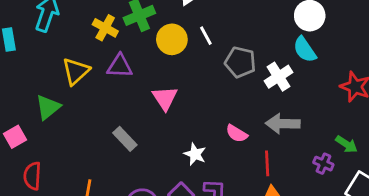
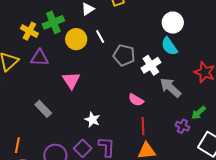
gray arrow: (283, 124) -> (170, 88), moved, turned 40
pink semicircle: (237, 133) -> (136, 100), moved
green arrow: (346, 144) -> (199, 113), turned 105

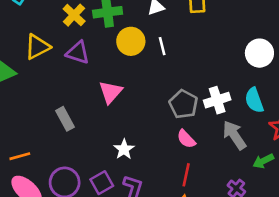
cyan semicircle: (169, 46) -> (254, 100), moved
gray pentagon: (124, 55) -> (183, 104), moved
green arrow: (199, 113) -> (263, 161), moved
orange line: (17, 145) -> (20, 156), turned 49

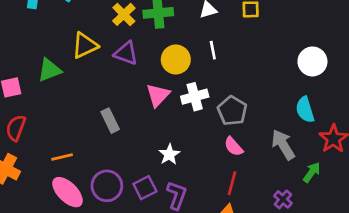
yellow circle: (131, 41) -> (176, 59), moved
white cross: (217, 100) -> (195, 97), moved
green arrow: (263, 161) -> (312, 172), turned 150

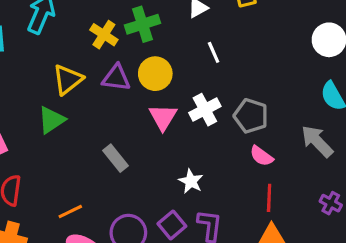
yellow circle: (176, 59) -> (155, 74), moved
green triangle: (49, 70) -> (52, 120), moved

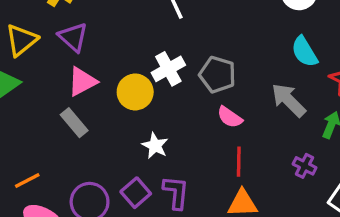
yellow circle: (155, 74) -> (135, 92), moved
purple triangle: (116, 78) -> (73, 37), turned 36
pink triangle: (163, 117) -> (82, 82), moved, turned 32

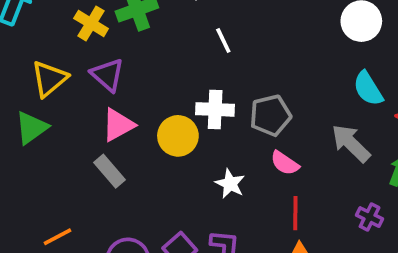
white cross: (168, 69) -> (215, 109), turned 32
gray pentagon: (218, 75) -> (270, 115), turned -30
white star: (155, 146) -> (230, 184), moved

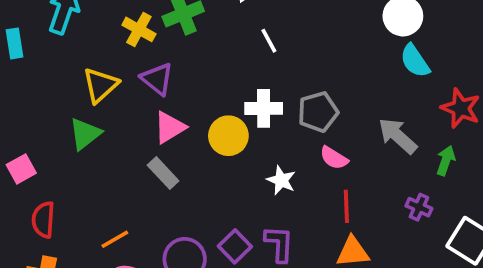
cyan semicircle: (368, 89) -> (415, 61), moved

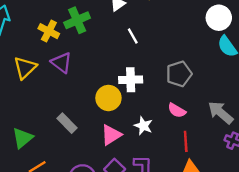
gray pentagon: (318, 112) -> (179, 74), moved
pink triangle: (170, 127) -> (111, 135), moved
green triangle: (85, 134) -> (23, 138), moved
gray arrow: (398, 136) -> (221, 113), moved

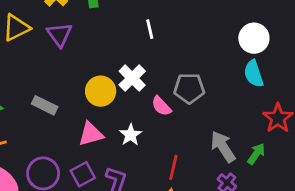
white cross: (131, 80) -> (132, 78), turned 30
pink semicircle: (177, 110) -> (161, 106), moved
gray rectangle: (67, 123) -> (45, 105), turned -36

